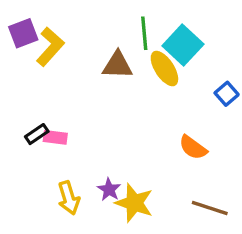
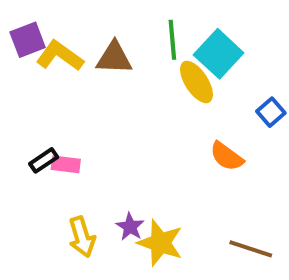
yellow L-shape: (50, 47) -> (60, 56), turned -96
brown triangle: (117, 65) -> (114, 58), moved
orange semicircle: (193, 147) -> (227, 156), moved

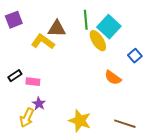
yellow L-shape: (60, 56) -> (43, 42), moved
black rectangle: (44, 160) -> (15, 76), moved
purple star: (130, 227) -> (39, 104), moved
yellow arrow: (82, 237) -> (27, 118), moved, turned 42

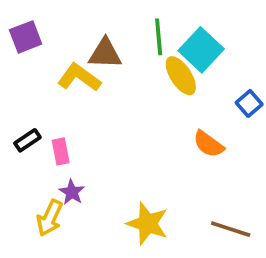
pink rectangle: (33, 82) -> (61, 151), turned 72

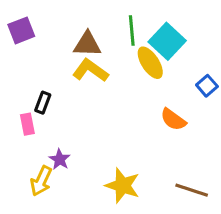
yellow L-shape: (79, 78) -> (90, 70), moved
black rectangle: (27, 140) -> (43, 103), moved, turned -35
pink rectangle: (61, 151) -> (27, 124), moved

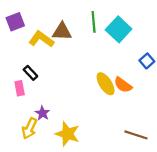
yellow ellipse: (150, 63) -> (106, 84), moved
yellow L-shape: (90, 70) -> (41, 39), moved
black rectangle: (43, 103) -> (30, 73), turned -64
yellow star: (123, 186) -> (67, 134), moved

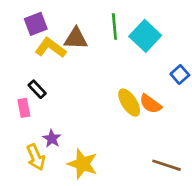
purple square: (15, 22) -> (36, 24), moved
yellow arrow: (29, 128) -> (36, 157), turned -48

